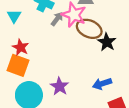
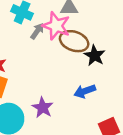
blue arrow: (102, 84) -> (85, 91), moved

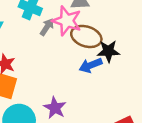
black star: (95, 56) -> (108, 51), turned -30
blue arrow: (85, 91) -> (91, 65), moved

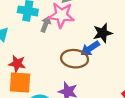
brown ellipse: (86, 36) -> (75, 59), moved

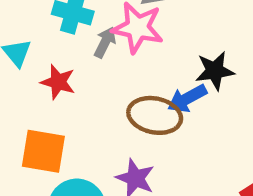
red star: (17, 64) -> (58, 82), moved

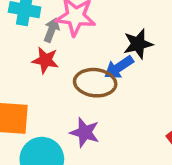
red star: (58, 82) -> (45, 60), moved

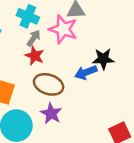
gray arrow: (52, 30) -> (34, 38), moved
brown ellipse: (95, 83) -> (49, 84), moved

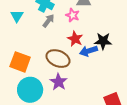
pink star: (63, 29) -> (73, 15), size x0.6
red star: (35, 56) -> (75, 39), moved

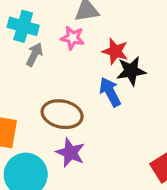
red star: (75, 39) -> (115, 51), moved
blue arrow: (88, 51) -> (110, 92), turned 90

